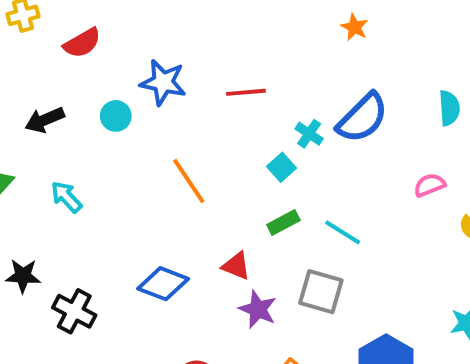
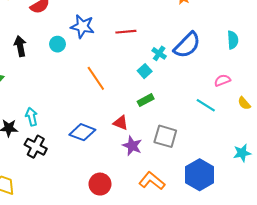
black arrow: (45, 120) -> (20, 46), turned 102
cyan arrow: (66, 197) -> (32, 117), moved, turned 30
cyan line: (343, 232) -> (206, 105), moved

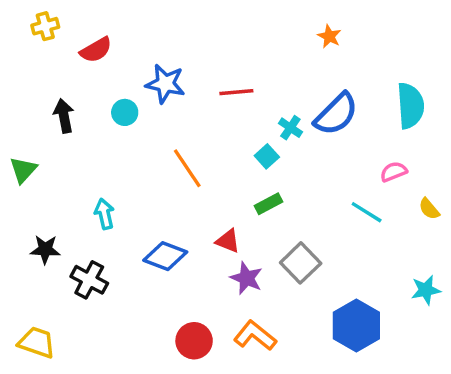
cyan semicircle: (233, 40) -> (410, 106), size x1.5
cyan arrow: (32, 117) -> (104, 214), moved
gray square: (165, 136) -> (301, 263), turned 30
orange L-shape: (152, 181) -> (255, 336), moved

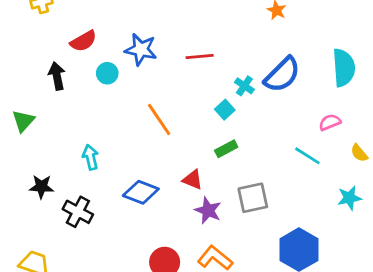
red semicircle: (96, 50) -> (83, 41), moved
gray square: (301, 263) -> (253, 198), turned 32
cyan star: (426, 290) -> (349, 198), moved

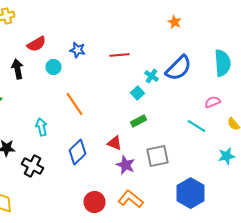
blue star: (141, 49) -> (78, 50), size x0.7
orange line: (159, 119) -> (74, 104), moved
blue diamond: (141, 192) -> (78, 152), turned -65

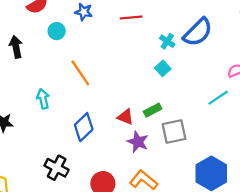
black arrow: (18, 69) -> (16, 47), moved
cyan square: (138, 93) -> (163, 68), moved
green rectangle: (138, 121) -> (153, 110), moved
cyan line: (196, 126) -> (218, 98), turned -66
black cross: (32, 166) -> (57, 168), moved

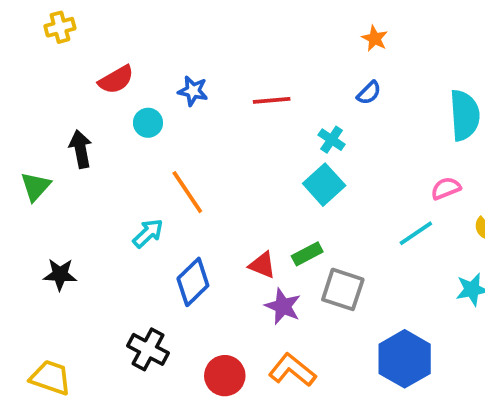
blue semicircle: (198, 32) -> (369, 93), moved, size x0.5
cyan square: (163, 68) -> (324, 185), size x1.5
cyan arrow: (43, 99) -> (148, 233), moved, turned 60
gray square: (174, 132) -> (343, 289), turned 30

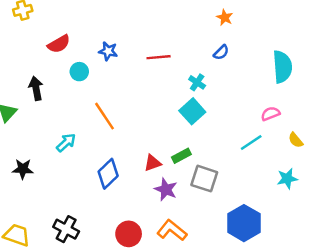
cyan arrow: (148, 233) -> (66, 143), moved
red triangle: (262, 265) -> (153, 163), turned -42
black cross: (148, 349) -> (66, 229), moved

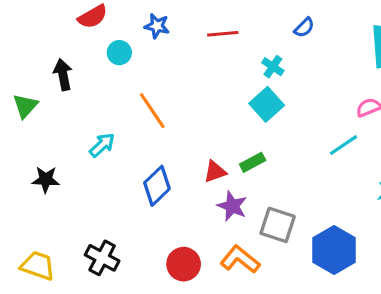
gray square: (204, 179) -> (278, 225), moved

